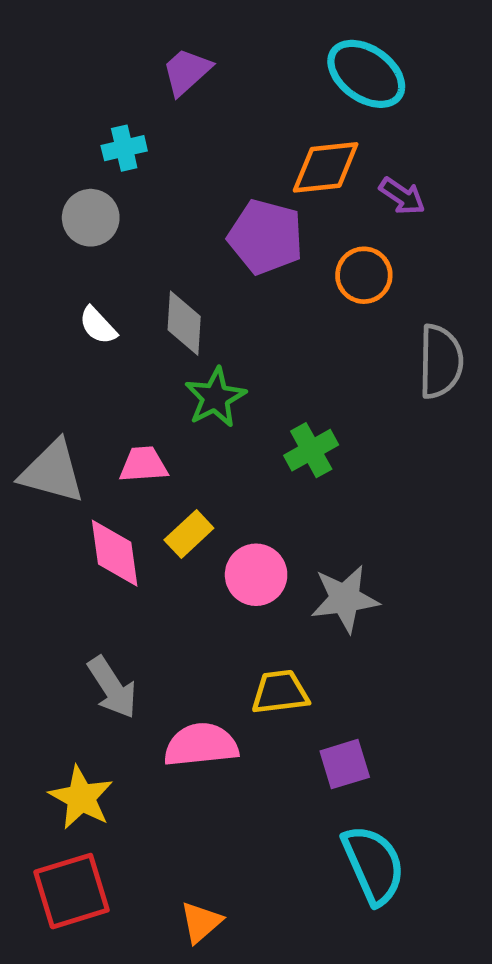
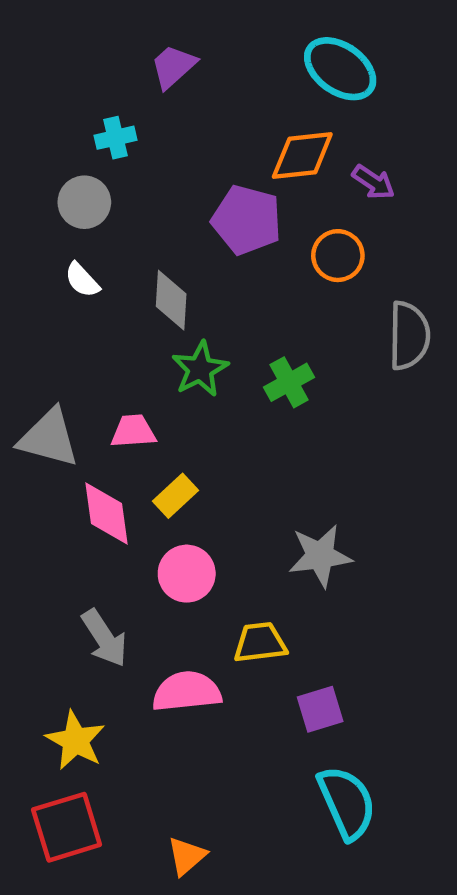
white semicircle: (98, 326) -> (82, 280), moved
green cross: (311, 450) -> (289, 382), moved
pink circle: (256, 575) -> (187, 574), moved

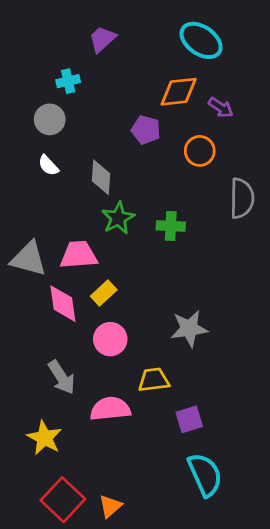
purple pentagon: (247, 220) -> (146, 130), size x0.7
green cross: (289, 382) -> (171, 226), turned 32
pink trapezoid: (133, 431) -> (79, 255), size x1.4
red square: (67, 827) -> (63, 500), moved, turned -30

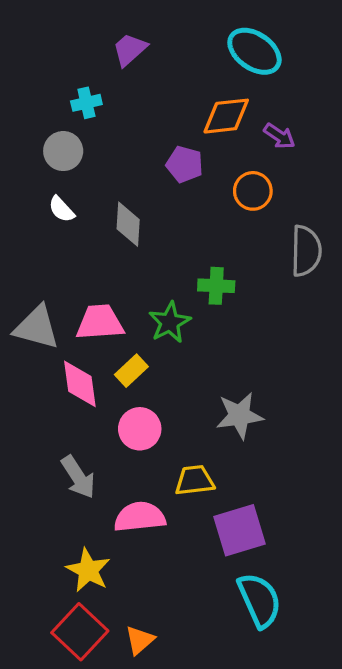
green star: (118, 218) -> (170, 322), moved
purple square: (189, 419) -> (240, 530), size x1.5
yellow star: (44, 438) -> (88, 570), moved

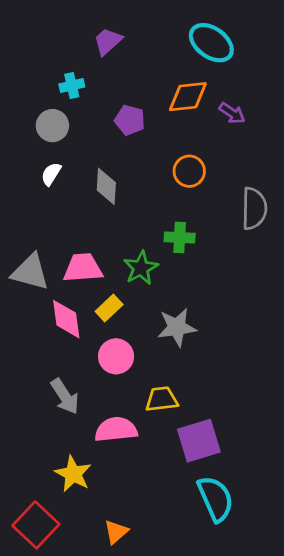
purple pentagon: (185, 164) -> (130, 120), moved
orange circle: (253, 191) -> (189, 171), moved
white semicircle: (62, 209) -> (51, 174), turned 75
gray star: (240, 416) -> (177, 327), moved
red square: (80, 632) -> (36, 525), moved

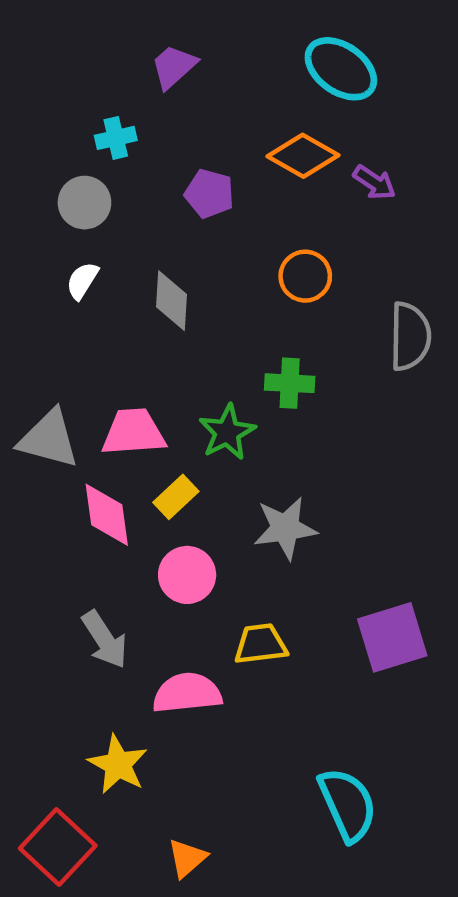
orange diamond: (188, 97) -> (303, 156), turned 36
purple square: (199, 441) -> (392, 637), moved

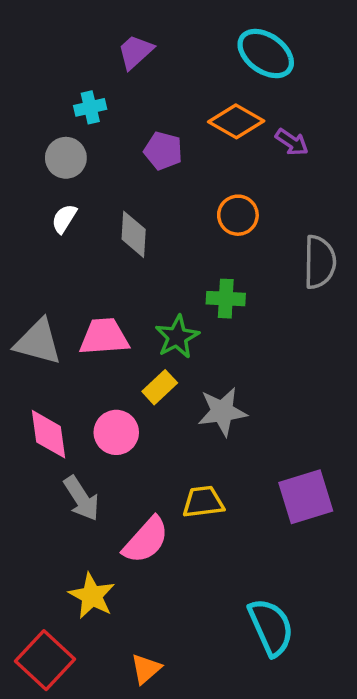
yellow rectangle: (176, 497) -> (160, 387), moved
pink diamond: (107, 515) -> (48, 434), moved
pink circle: (187, 575) -> (116, 432), moved
pink semicircle: (187, 693) -> (146, 540), turned 138

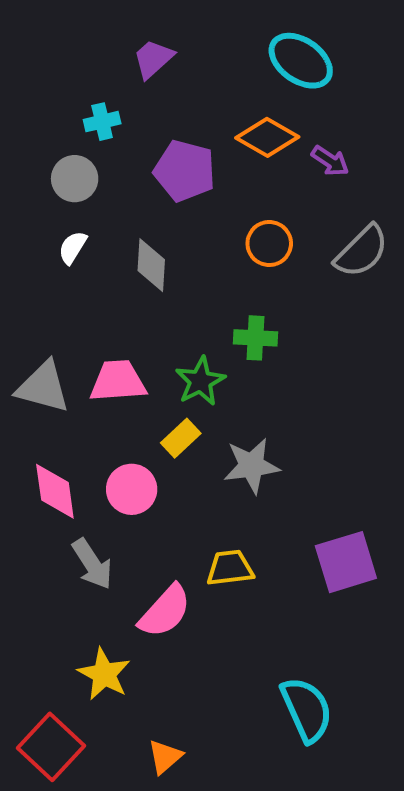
purple pentagon: (163, 151) -> (185, 171), size x1.4
gray semicircle: (320, 262) -> (362, 251), moved, turned 44

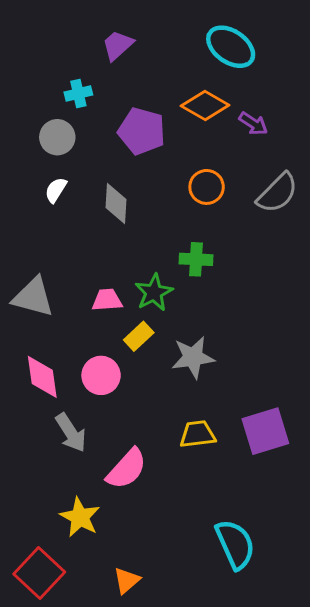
pink trapezoid: (118, 381) -> (107, 300), moved, size x0.7
yellow trapezoid: (230, 568) -> (198, 434), moved

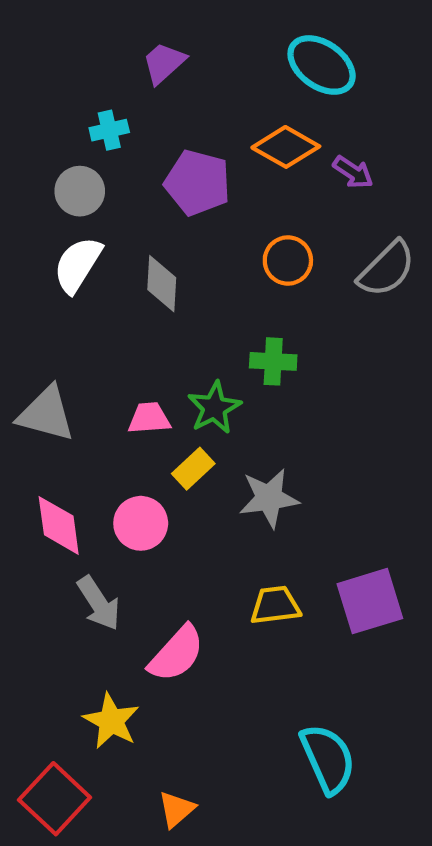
white semicircle: (56, 190) -> (78, 265), size x1.6

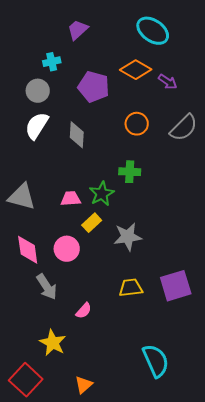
pink semicircle: (176, 654) -> (84, 311), size x0.6

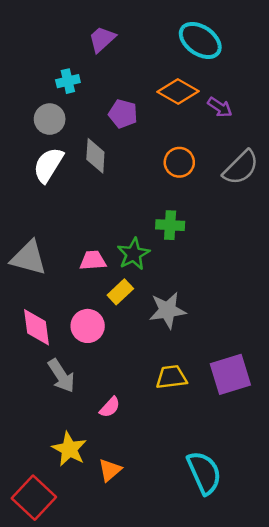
purple pentagon: (94, 87) -> (123, 114), size x0.7
gray diamond: (77, 135) -> (95, 156), moved
orange triangle: (84, 385) -> (110, 470), moved

